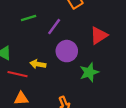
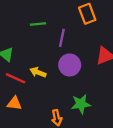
purple line: (54, 27) -> (62, 38), turned -36
green star: (89, 72) -> (81, 104), moved

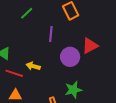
green line: (38, 24) -> (27, 13), moved, turned -32
purple circle: (70, 65) -> (70, 57), moved

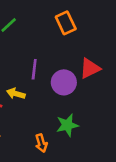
purple line: (51, 34) -> (34, 69), moved

